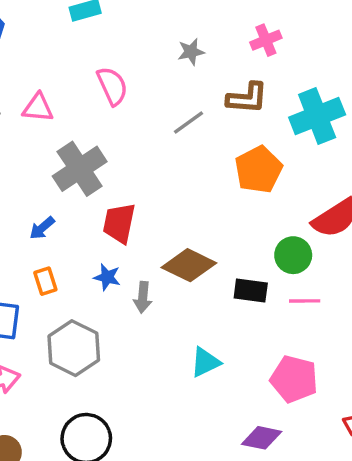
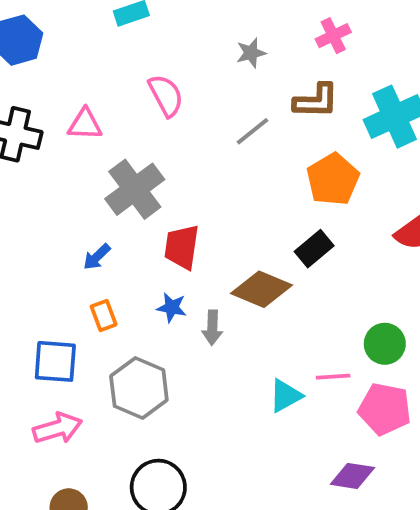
green circle: (293, 255) -> (385, 344), moved
black rectangle: (251, 291) -> (314, 249), moved, turned -44
pink line: (305, 301) -> (333, 377), moved

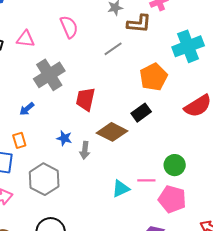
brown L-shape: (316, 101) -> (139, 24), moved
red trapezoid: (182, 247) -> (85, 99), moved
orange rectangle: (104, 315) -> (19, 140), moved

